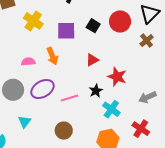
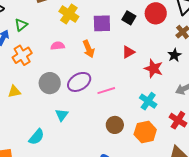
pink semicircle: (28, 62) -> (58, 46), moved
black star: (96, 91) -> (174, 55), moved
brown circle: (64, 131) -> (115, 125), moved

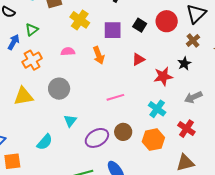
red star: (154, 69) -> (163, 76), turned -30
purple ellipse: (79, 82) -> (97, 138), moved
yellow triangle: (14, 92) -> (23, 96), size x1.5

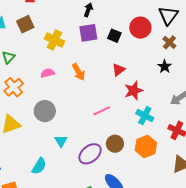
purple square: (113, 30) -> (88, 33), moved
red star: (163, 76) -> (134, 91), moved

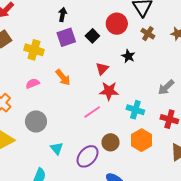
black square: (114, 36) -> (92, 36), turned 32
black star: (165, 66) -> (128, 56), moved
red star: (134, 91) -> (109, 91), moved, turned 30

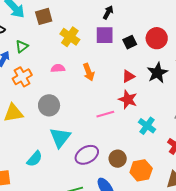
black star: (128, 56) -> (157, 73), size x1.5
orange hexagon: (142, 140) -> (141, 170), moved
brown circle: (110, 142) -> (118, 159), moved
cyan triangle: (57, 148) -> (60, 137), size x1.6

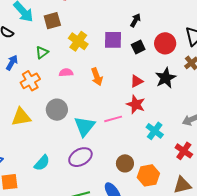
black arrow: (108, 12) -> (136, 20), moved
green triangle: (22, 46) -> (42, 52), moved
cyan triangle: (60, 137) -> (85, 126), moved
purple ellipse: (87, 155) -> (80, 157), moved

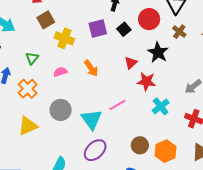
brown square: (52, 21) -> (46, 20), moved
red star: (136, 104) -> (146, 82), moved
cyan cross: (155, 131) -> (161, 106), turned 30

